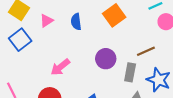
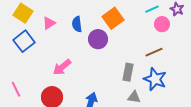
brown line: (146, 51) -> (154, 52), moved
purple circle: (106, 59) -> (98, 39), moved

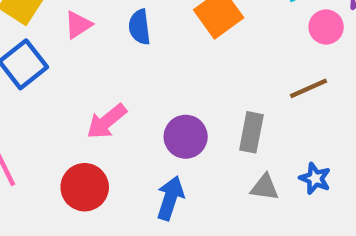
purple circle: (98, 39) -> (186, 137), moved
blue star: (155, 79) -> (315, 178), moved, size x0.6

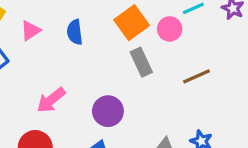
pink circle: (326, 27) -> (170, 29), moved
gray rectangle: (251, 132) -> (141, 62), moved, turned -36

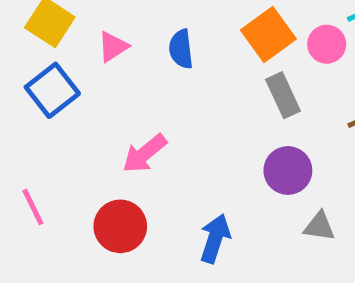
purple circle: (108, 111) -> (288, 170), moved

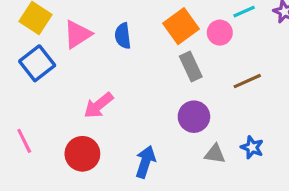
pink triangle: (113, 47) -> (78, 34), size x1.4

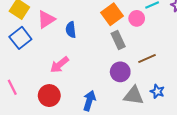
blue semicircle: (123, 36) -> (71, 30), moved
brown line: (247, 81) -> (147, 58), moved
gray triangle: (215, 154) -> (134, 96), size x1.5

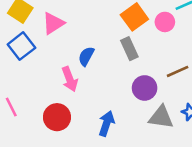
blue semicircle: (71, 30) -> (86, 56), moved, turned 35
gray rectangle: (118, 40) -> (129, 49), moved
pink arrow: (60, 65) -> (70, 79), turned -72

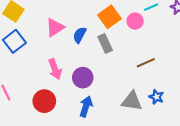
pink triangle: (53, 23) -> (55, 27), moved
blue semicircle: (86, 56) -> (80, 35), moved
purple circle: (145, 88) -> (83, 78), moved

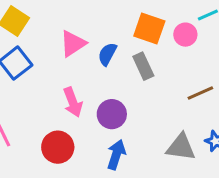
orange square: (109, 17) -> (149, 29), turned -35

